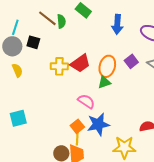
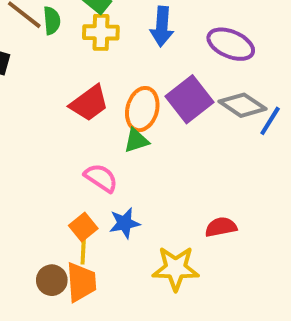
purple square: (131, 61) -> (189, 99), size x1.6
yellow cross: (59, 66) -> (101, 32), moved
blue star: (98, 124) -> (125, 223), size x0.7

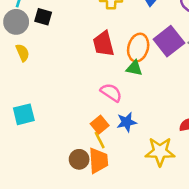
red trapezoid: (89, 103) -> (103, 44), turned 112
green triangle: (136, 141) -> (134, 68), turned 30
yellow line: (83, 251) -> (100, 140), turned -30

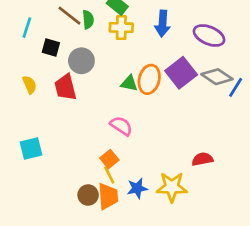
gray circle: (16, 22) -> (81, 61), moved
red trapezoid: (103, 44) -> (65, 87), moved
green triangle: (134, 68) -> (129, 83), moved
blue star: (127, 122) -> (137, 188), moved

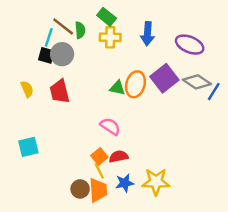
cyan line: (27, 28) -> (49, 37), moved
gray circle: (81, 61) -> (62, 54), moved
red semicircle: (202, 159) -> (119, 156), moved

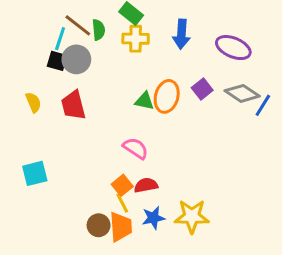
purple square: (164, 78) -> (202, 89), size x0.6

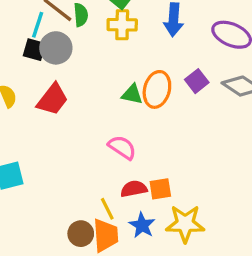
red trapezoid: (73, 105) -> (53, 99), turned -128
orange square: (122, 185) -> (160, 189), moved, turned 30
blue star: (153, 218) -> (142, 225), turned -30

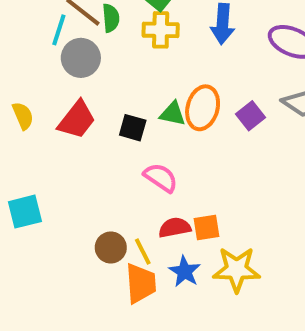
black square: (34, 50) -> (133, 128), moved
purple square: (197, 81) -> (250, 116), moved
brown circle: (81, 234) -> (111, 247), moved

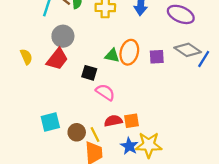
gray circle: (81, 58) -> (63, 36), moved
purple square: (250, 116) -> (157, 57), turned 35
black square: (133, 128) -> (89, 73), moved
cyan square: (25, 212) -> (50, 122), moved
blue star: (185, 271) -> (129, 146), moved

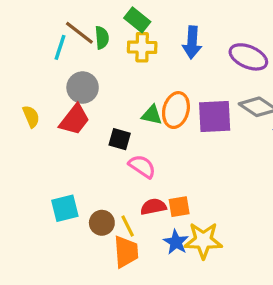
purple square: (157, 57) -> (215, 116), size x1.6

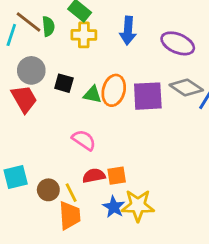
red trapezoid: (74, 120) -> (24, 99), turned -68
black square: (120, 139) -> (64, 83), moved

